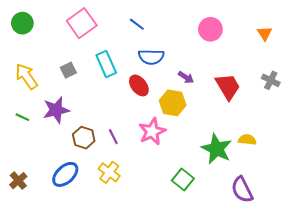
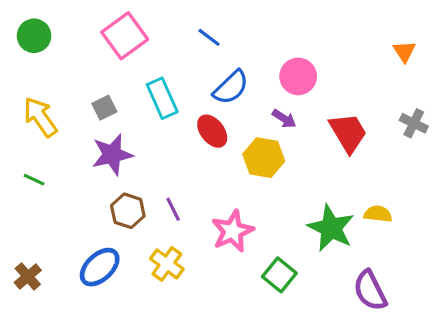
pink circle: (210, 29) -> (298, 76), moved
blue semicircle: (151, 57) -> (231, 87), turned -45
purple star: (56, 110) -> (112, 155), moved
pink star: (152, 131) -> (233, 231), moved

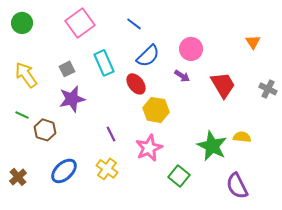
orange triangle: (404, 51) -> (253, 42), moved
gray cross: (414, 123) -> (268, 89), moved
yellow hexagon: (264, 158) -> (156, 110), moved
brown hexagon: (128, 211) -> (45, 130), moved

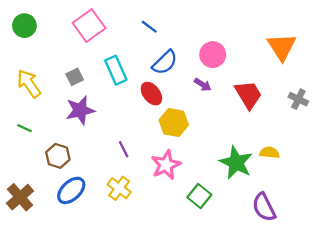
orange triangle: (253, 42) -> (282, 47), size x1.8
brown hexagon: (45, 130) -> (58, 156), moved
brown cross: (18, 177) -> (20, 197), size x1.4

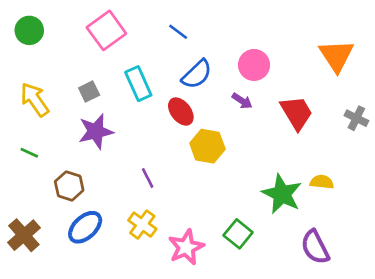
pink star: (166, 165) -> (186, 247), moved

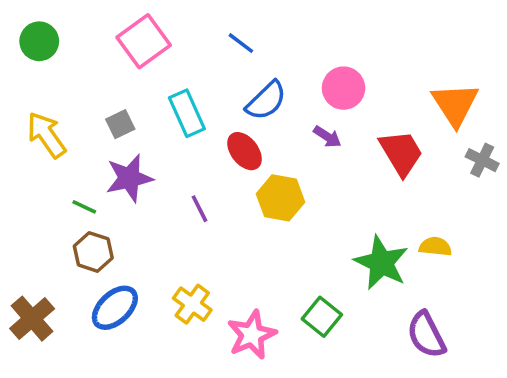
orange triangle: (336, 56) -> (455, 104), moved
green line: (29, 153) -> (84, 207), moved
purple line: (148, 178) -> (199, 209), moved

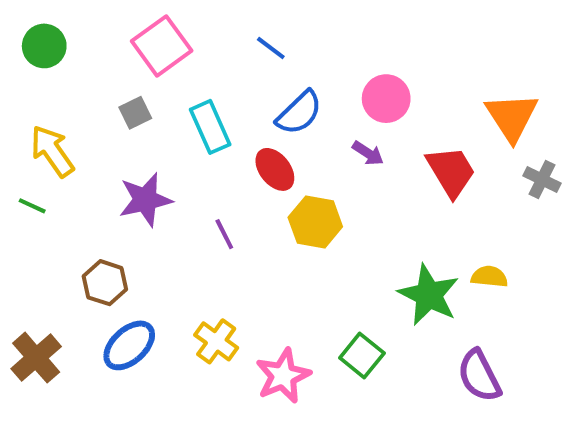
gray square: (120, 124) -> (135, 113), moved
green line: (84, 207) -> (32, 206), moved

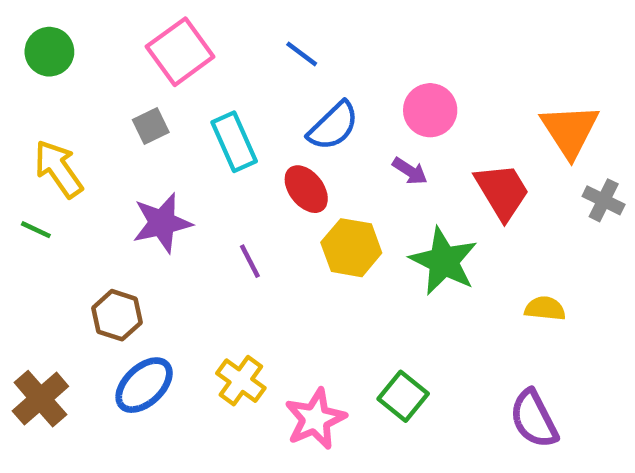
green star: (429, 295) -> (444, 261), moved

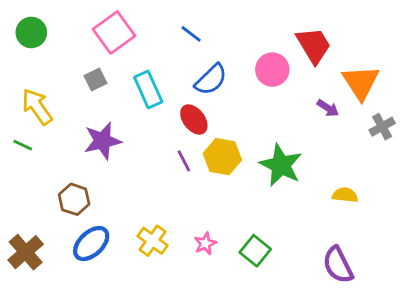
purple arrow: (410, 171) -> (328, 108), moved
red trapezoid: (502, 191) -> (314, 45), moved
gray cross: (604, 200) -> (382, 127), turned 35
purple line: (250, 261) -> (184, 161), moved
pink star: (315, 419) -> (205, 244), moved, size x0.6

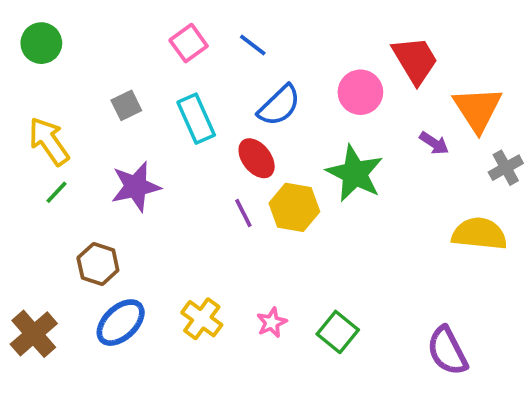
pink square: (114, 32) -> (189, 43), moved, size x0.7
green line: (23, 145) -> (56, 192), moved, turned -72
green star: (281, 165) -> (355, 173), moved
yellow semicircle: (345, 195) -> (479, 234), moved, size x1.6

